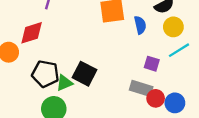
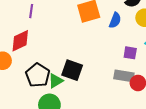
blue semicircle: (140, 25) -> (115, 20), turned 42
black pentagon: (45, 74) -> (38, 75), turned 30

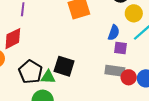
blue semicircle: (115, 20) -> (114, 33), moved
green triangle: (56, 81) -> (48, 77), turned 35

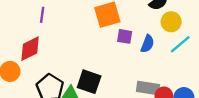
purple square: (120, 48) -> (125, 36), moved

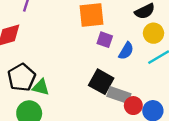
black square: (89, 82) -> (101, 82), moved

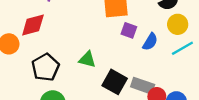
black square: (101, 82) -> (115, 82), moved
green triangle: (41, 87) -> (87, 59), moved

